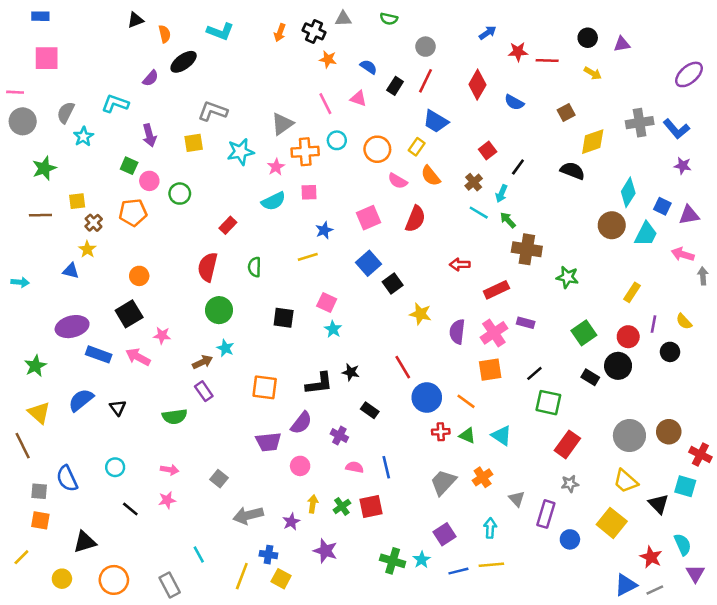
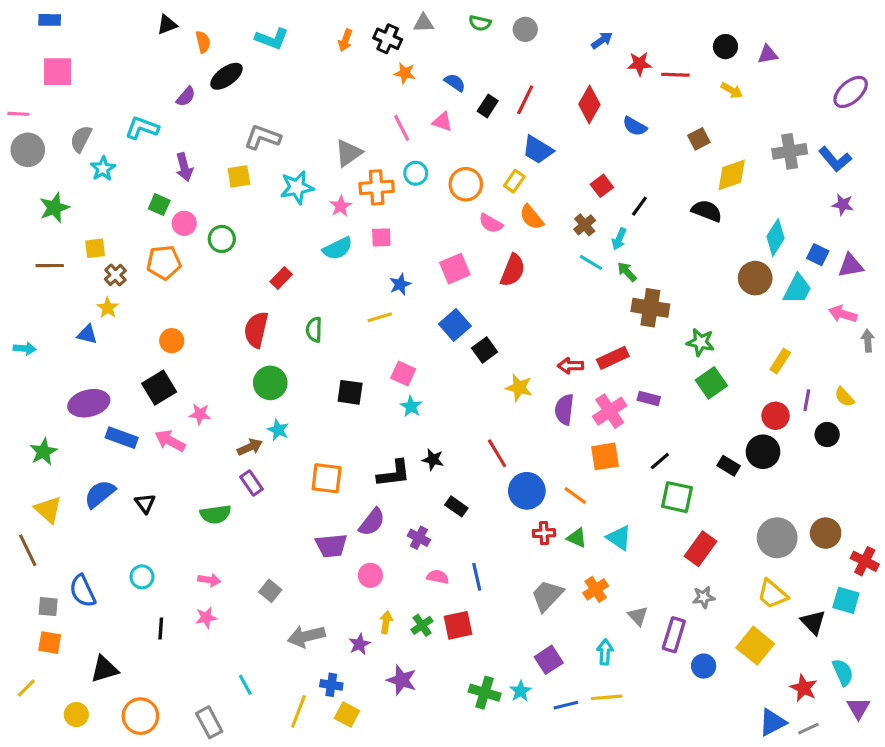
gray circle: (426, 47) -> (525, 29), moved
red arrow: (460, 264) -> (571, 366), moved
green square: (584, 333) -> (711, 383), moved
black line: (130, 509) -> (161, 628), turned 54

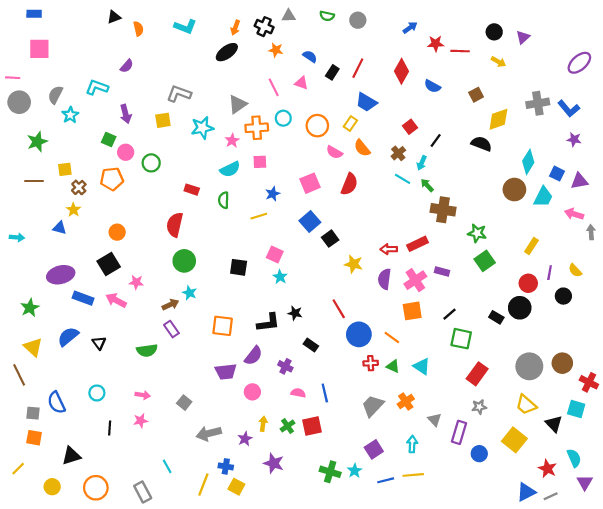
purple triangle: (768, 54) -> (523, 37), turned -32
black ellipse: (226, 76) -> (227, 52), moved
red rectangle: (281, 278) -> (192, 190), turned 64
green semicircle: (314, 330) -> (224, 200), moved

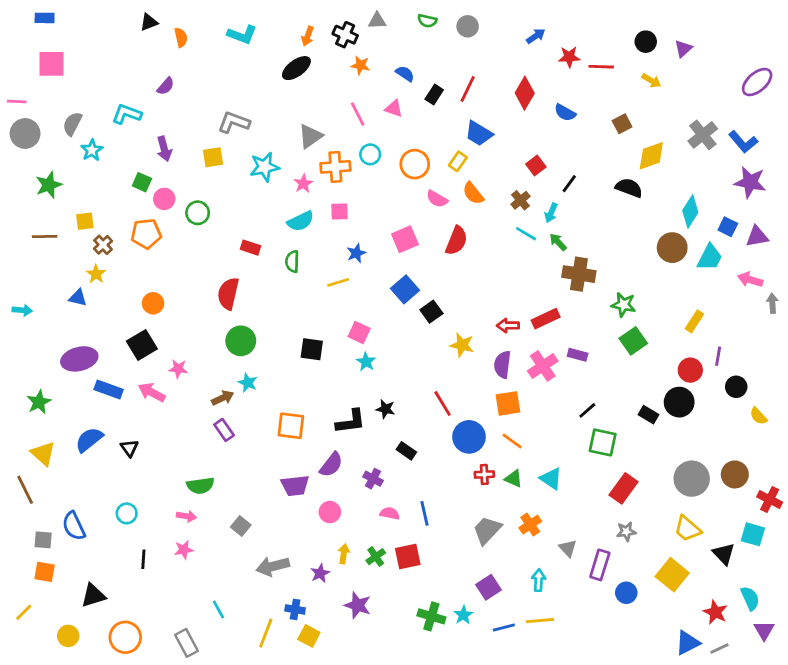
gray cross: (538, 103) -> (703, 135), turned -30
purple star: (574, 139) -> (750, 182), size x1.6
yellow semicircle: (575, 270) -> (758, 416), moved
orange square: (412, 311) -> (508, 403), moved
green semicircle: (147, 350) -> (200, 486), moved

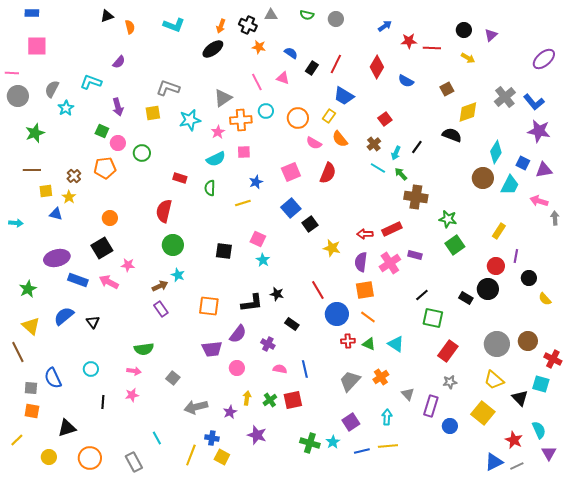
black line: (569, 184) -> (417, 147), moved
yellow square: (85, 221) -> (46, 191), moved

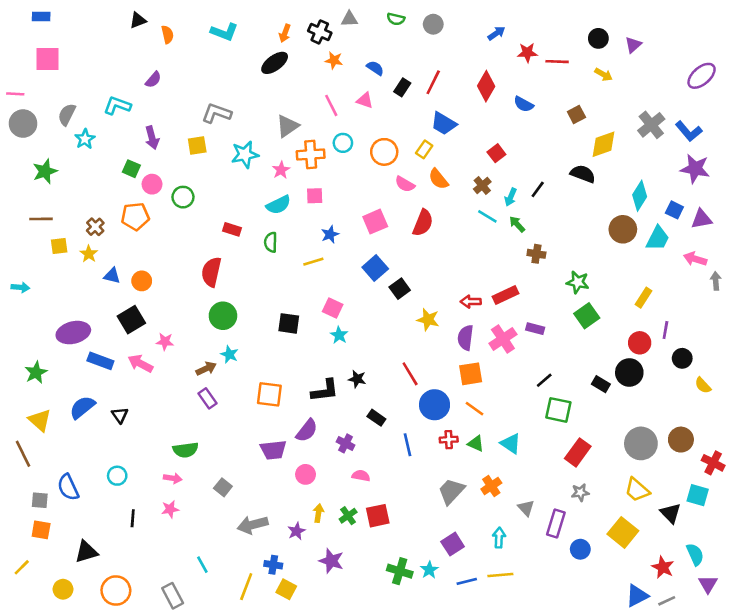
brown cross: (416, 197) -> (536, 254), size x0.6
blue triangle: (56, 214) -> (112, 276), moved
blue line: (305, 369) -> (407, 445), moved

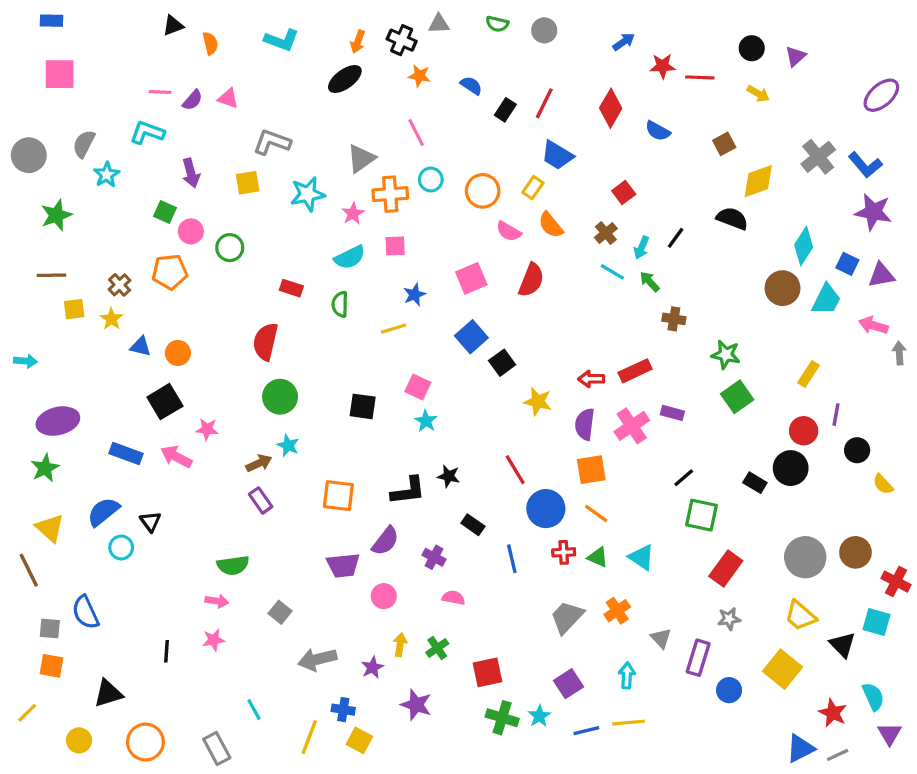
pink line: (15, 94) -> (160, 92), moved
pink triangle: (365, 100) -> (228, 98), moved
purple ellipse: (73, 333) -> (58, 421), moved
cyan circle: (117, 476) -> (121, 547), moved
red square: (378, 516) -> (487, 672), moved

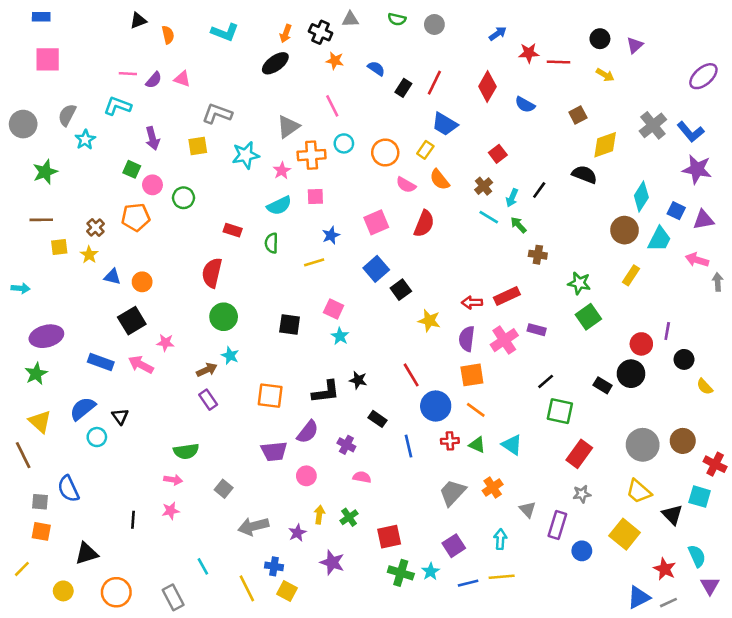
yellow rectangle: (808, 374) -> (631, 275), moved
yellow line: (309, 737) -> (247, 588), turned -48

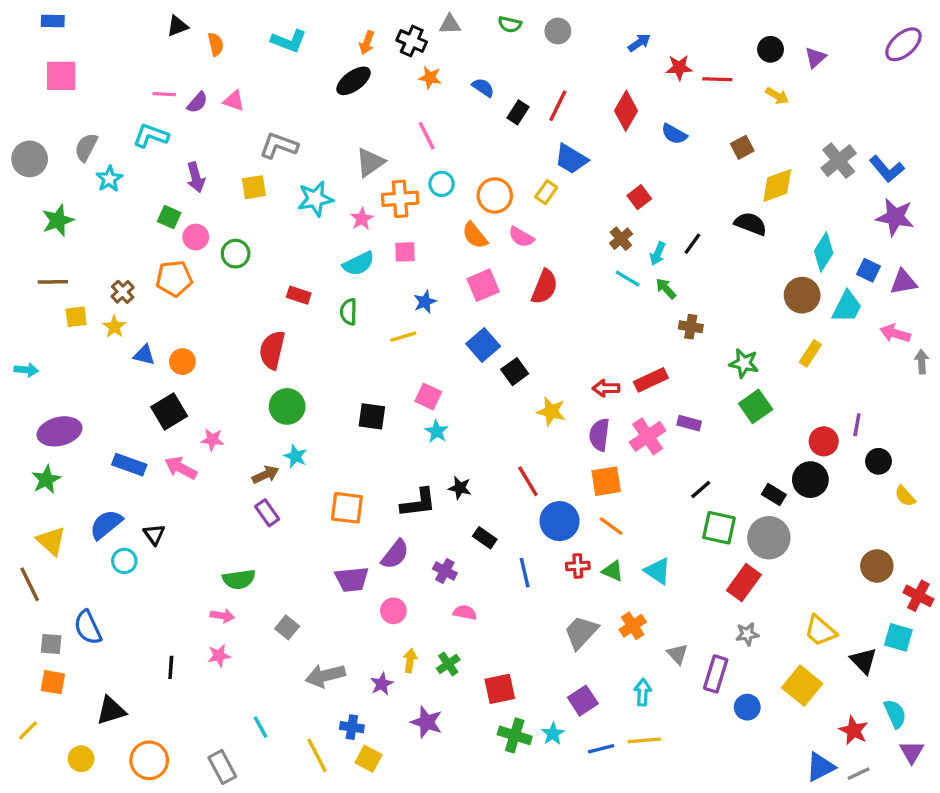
purple ellipse: (703, 76) -> (903, 44), moved
orange semicircle: (440, 180) -> (475, 235), moved
gray circle: (643, 445) -> (769, 538), moved

